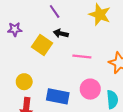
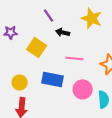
black arrow: (61, 33) -> (63, 32), moved
blue rectangle: (58, 96) -> (53, 79), moved

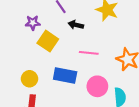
purple star: (11, 32) -> (33, 23), moved

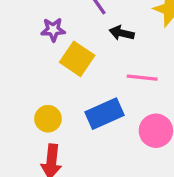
blue rectangle: (65, 76) -> (105, 114), turned -35

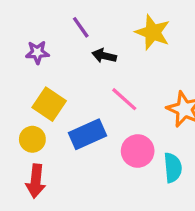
yellow square: (77, 59) -> (49, 104), moved
pink line: (142, 78) -> (124, 99), turned 36

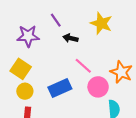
purple star: (37, 52) -> (28, 36), size x1.5
yellow square: (49, 104) -> (21, 69), moved
pink circle: (138, 151) -> (98, 87), moved

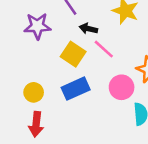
pink line: (83, 66) -> (104, 49), moved
yellow square: (21, 69) -> (73, 54), moved

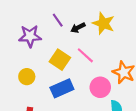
black arrow: (88, 29) -> (78, 28), moved, turned -40
yellow circle: (34, 92) -> (27, 77), moved

